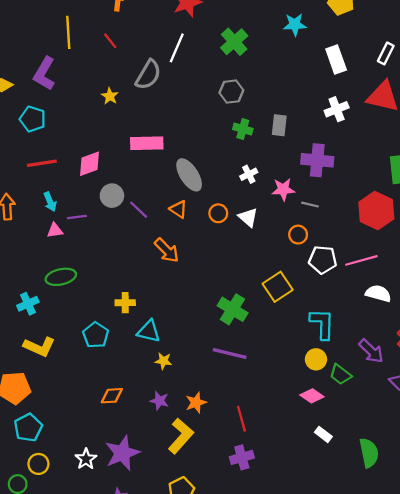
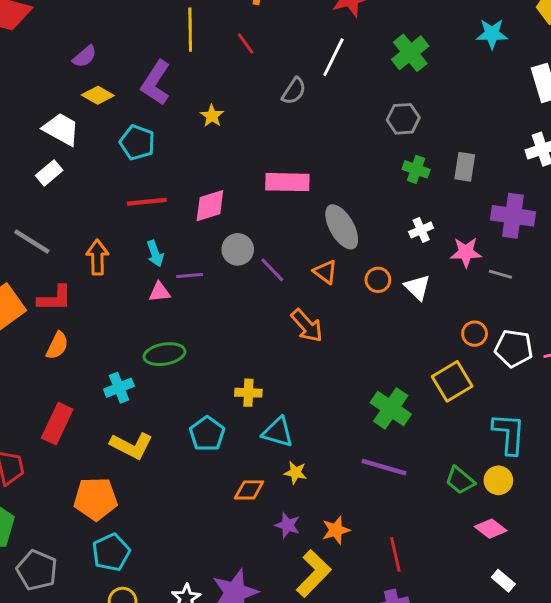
gray semicircle: (148, 75) -> (294, 91), size x0.7
yellow star: (110, 96) -> (212, 116), moved
orange circle: (298, 235) -> (475, 334), moved
green trapezoid: (340, 375) -> (460, 480), moved
orange diamond: (112, 396) -> (249, 490), moved

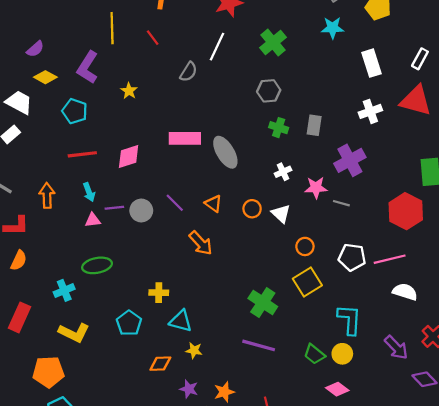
purple cross: (513, 216) -> (350, 160), turned -36
gray ellipse: (342, 227) -> (225, 152), moved
gray circle: (238, 249) -> (141, 211), moved
orange circle: (475, 334) -> (305, 246), moved

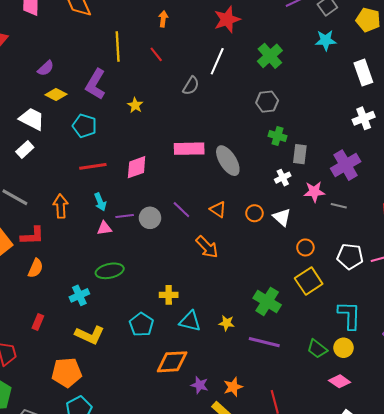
gray rectangle: (314, 125) -> (300, 154), moved
red rectangle: (19, 317) -> (38, 322), size x0.6
yellow star: (194, 350) -> (227, 323), moved
orange diamond: (160, 364) -> (172, 362), size x1.5

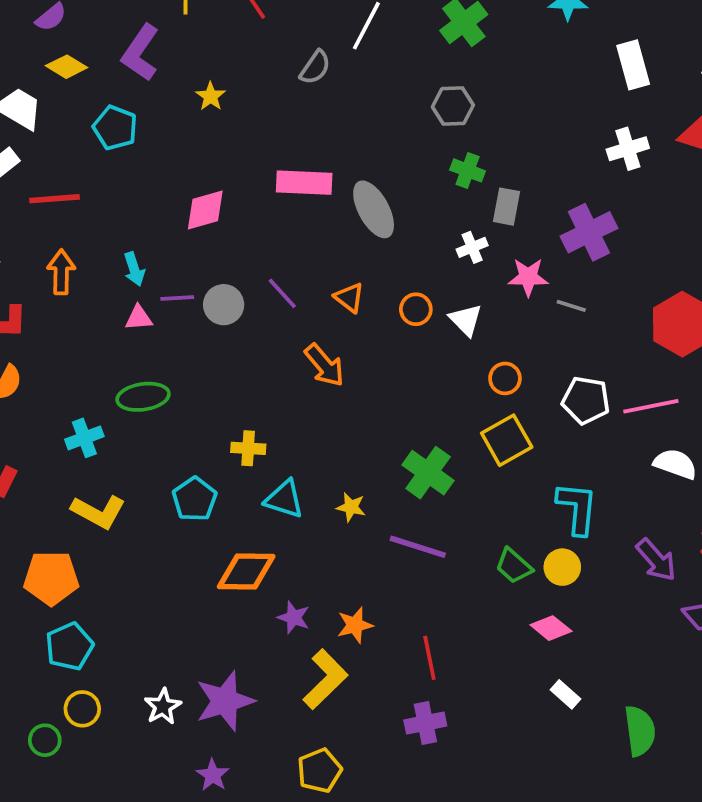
red line: (93, 166) -> (55, 199), moved

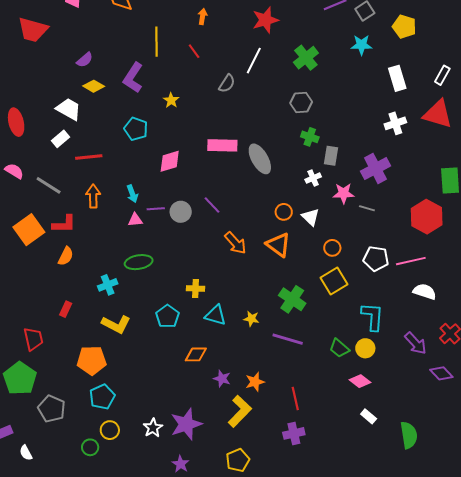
cyan pentagon: (115, 128) -> (136, 129), moved
orange triangle: (349, 298) -> (278, 245), moved, size x1.5
orange diamond: (246, 572) -> (196, 354), size x0.7

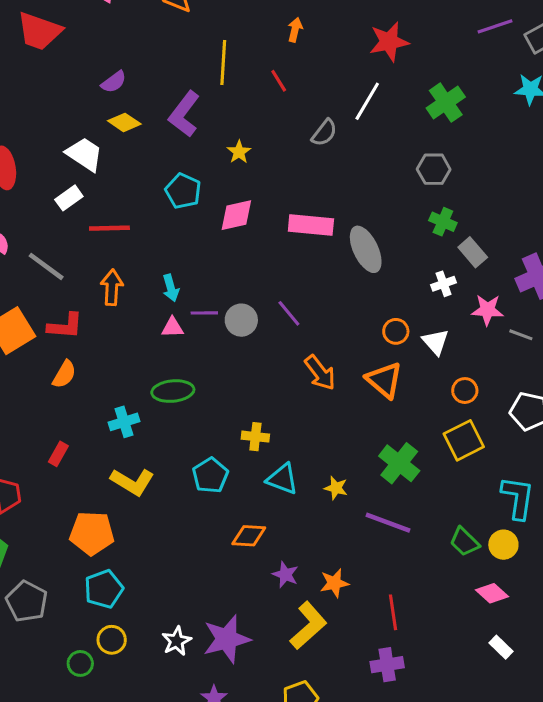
gray rectangle: (331, 156) -> (473, 252), turned -54
pink diamond: (170, 161) -> (236, 215), moved

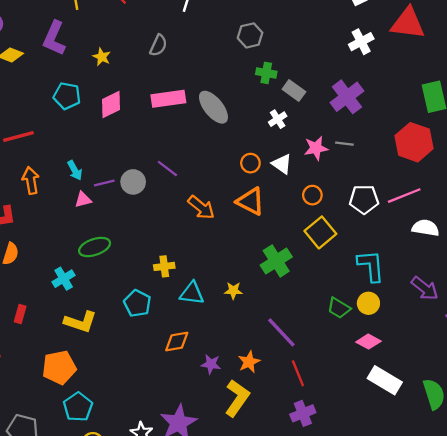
gray semicircle: (324, 133) -> (158, 45), moved
pink star: (487, 310) -> (316, 148), moved
green cross: (399, 463) -> (276, 261), turned 32
purple line: (388, 523) -> (281, 332), moved, turned 40
white rectangle: (501, 647) -> (385, 380), size x1.8

